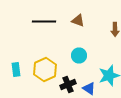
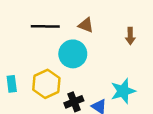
cyan circle: (79, 56) -> (73, 54), moved, size x1.5

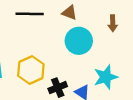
cyan circle: (73, 54) -> (79, 41), moved

